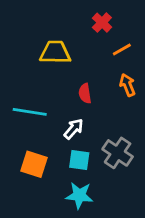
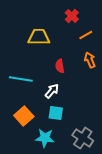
gray cross: (118, 153) -> (83, 138), moved
orange square: (34, 164) -> (24, 116), turned 30
cyan star: (79, 195) -> (45, 138), moved

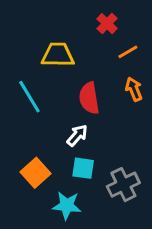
red semicircle: (60, 66) -> (89, 98), size x1.5
cyan line: (21, 79) -> (29, 97), moved, turned 50
gray cross: (83, 138) -> (123, 185), moved, turned 30

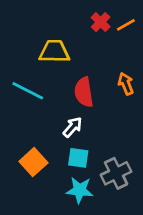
orange line: (128, 52) -> (126, 25), moved
cyan line: (29, 97) -> (28, 91), turned -32
cyan star: (67, 205) -> (80, 190), moved

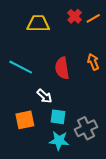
yellow trapezoid: (54, 51) -> (38, 24), moved
white arrow: (73, 127) -> (45, 96), moved, turned 91
orange square: (33, 162) -> (25, 120), turned 30

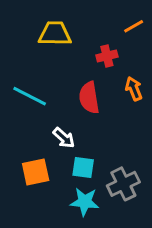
red cross: (75, 16) -> (107, 56), moved, turned 32

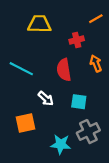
cyan square: (83, 168) -> (79, 102), moved

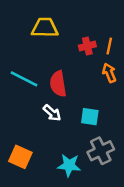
orange line: (96, 19) -> (109, 46), moved, turned -48
red semicircle: (64, 70) -> (58, 84), moved
orange square: (26, 123) -> (20, 157), moved, turned 36

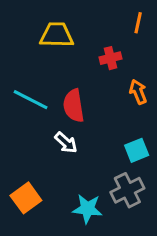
orange line: (109, 46) -> (138, 23), moved
cyan square: (90, 117) -> (137, 150), moved, turned -30
orange square: (20, 157) -> (26, 198), turned 30

